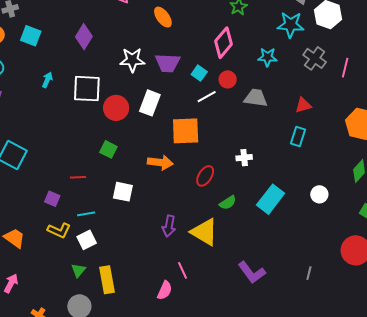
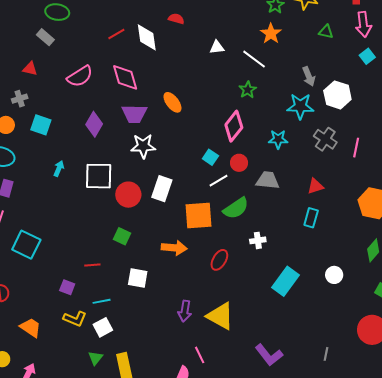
purple trapezoid: (168, 63) -> (134, 114), moved
green semicircle: (228, 203) -> (236, 208), moved, size x1.5

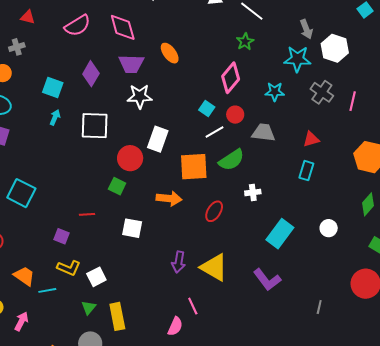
cyan square: (41, 125) -> (53, 87), moved
red circle: (128, 195) -> (130, 158), moved
cyan line: (102, 301) -> (47, 290), moved
purple L-shape: (269, 355) -> (267, 280), moved

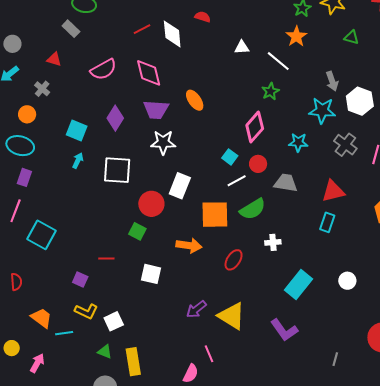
gray cross: (17, 47) -> (42, 89), turned -35
red triangle: (311, 139) -> (333, 191), size x1.4
purple arrow: (179, 262) -> (196, 309), turned 40
green triangle: (89, 308) -> (105, 352), turned -49

